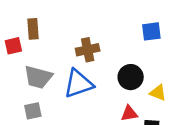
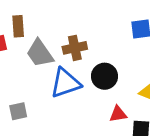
gray trapezoid: (38, 77) -> (40, 53), moved, turned 40
black circle: (131, 77) -> (105, 76), moved

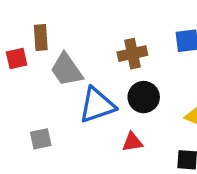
brown cross: (75, 48) -> (132, 54), moved
red triangle: (118, 114) -> (132, 142), moved

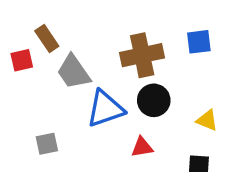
brown rectangle: (41, 38) -> (47, 38), turned -30
brown cross: (132, 54) -> (142, 55), size x1.4

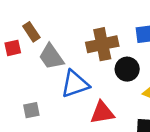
black circle: (154, 100) -> (127, 69), moved
red triangle: (142, 147) -> (102, 113), size x1.5

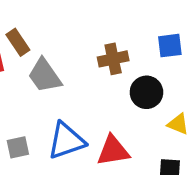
brown cross: (102, 44) -> (113, 59), size x0.7
blue triangle: (75, 84) -> (66, 141), moved

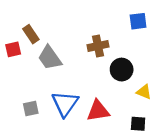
blue square: (170, 46) -> (138, 21), moved
blue triangle: (66, 141) -> (65, 104), turned -36

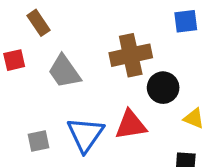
brown rectangle: (31, 34) -> (38, 23), moved
brown cross: (98, 46) -> (131, 55), size x1.4
red triangle: (98, 111) -> (131, 125), moved

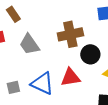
blue triangle: (85, 135) -> (42, 83), turned -40

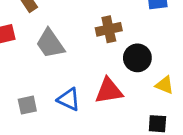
brown cross: (70, 34) -> (109, 29), size x0.7
blue triangle: (42, 83) -> (69, 99), size x0.7

